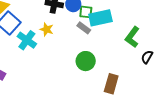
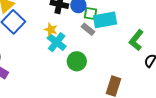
cyan cross: (27, 40) -> (57, 42), moved
green circle: (86, 61) -> (77, 61), moved

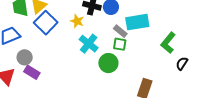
green square: (91, 13) -> (120, 44), moved
yellow star: (51, 30) -> (77, 21), moved

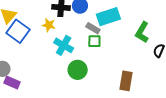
green circle: (108, 63) -> (78, 70), moved

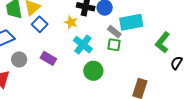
blue square: (18, 31) -> (40, 24), size x0.7
purple rectangle: (12, 82) -> (48, 58), moved

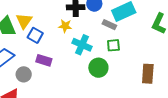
green square: (114, 45) -> (113, 45), moved
purple rectangle: (48, 58) -> (44, 60), moved

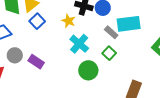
green square: (113, 45) -> (109, 53), turned 32
purple rectangle: (44, 60) -> (36, 62), moved

